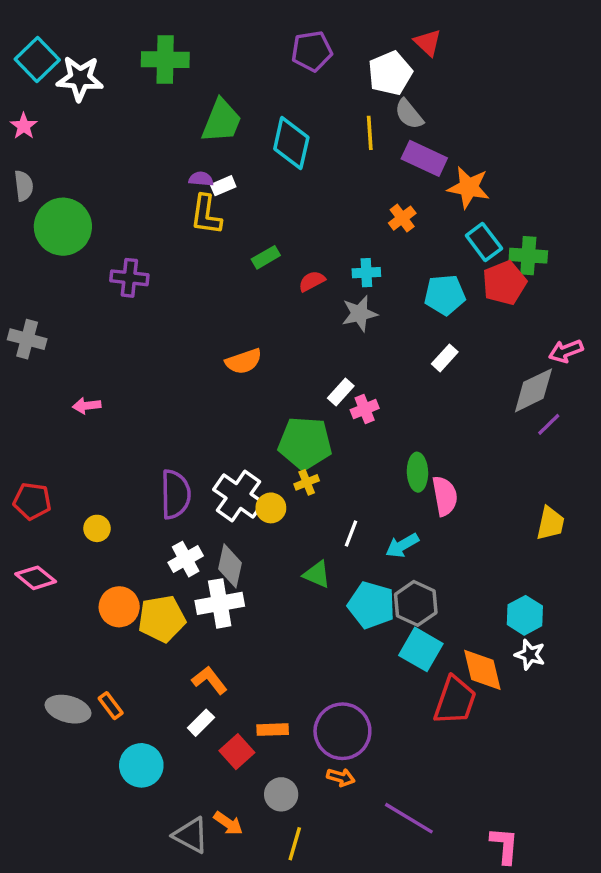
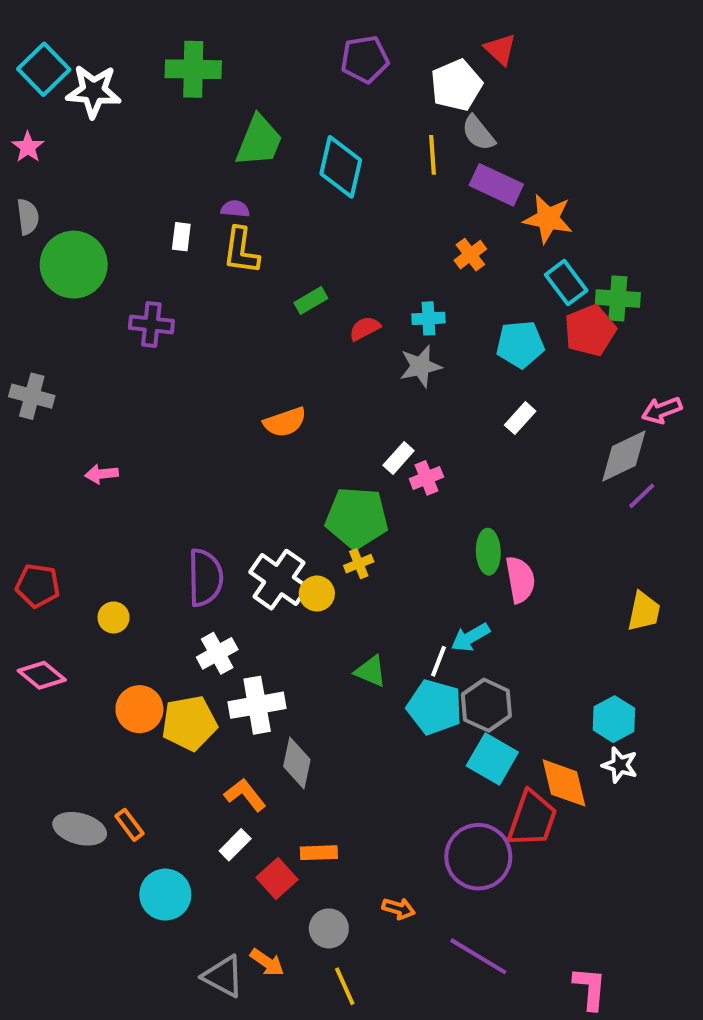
white rectangle: (223, 186) -> (181, 237), moved, turned -60
white line: (351, 534) -> (438, 661), moved
gray diamond: (230, 566) -> (297, 763), moved
purple circle: (342, 731) -> (478, 857), moved
yellow line: (295, 844) -> (345, 986), turned -40

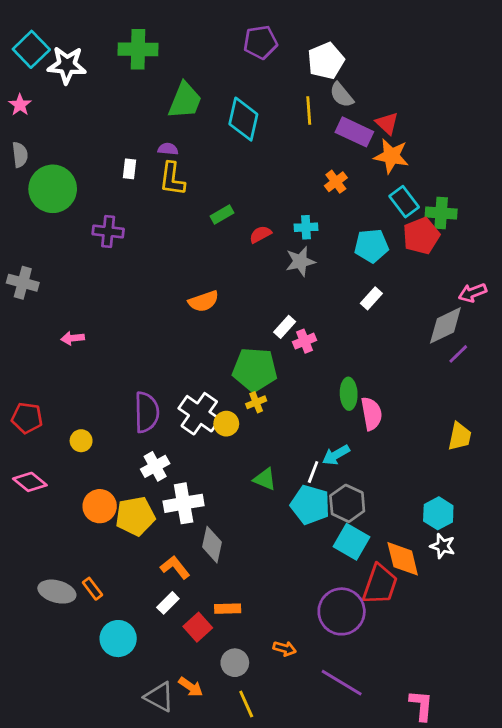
red triangle: (500, 49) -> (387, 123), moved

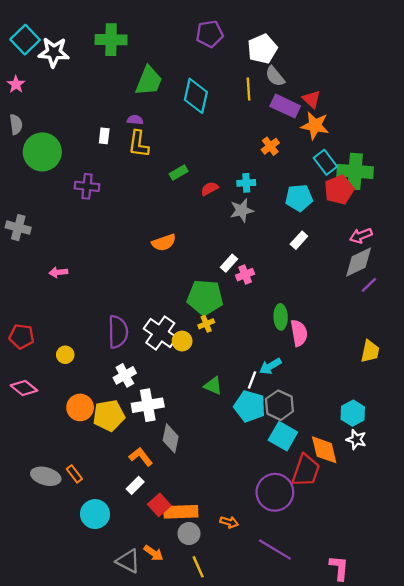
green cross: (441, 213) -> (355, 171), size x1.4
pink arrow: (472, 293) -> (361, 236), moved
orange rectangle: (228, 609) -> (181, 512), moved, size x1.6

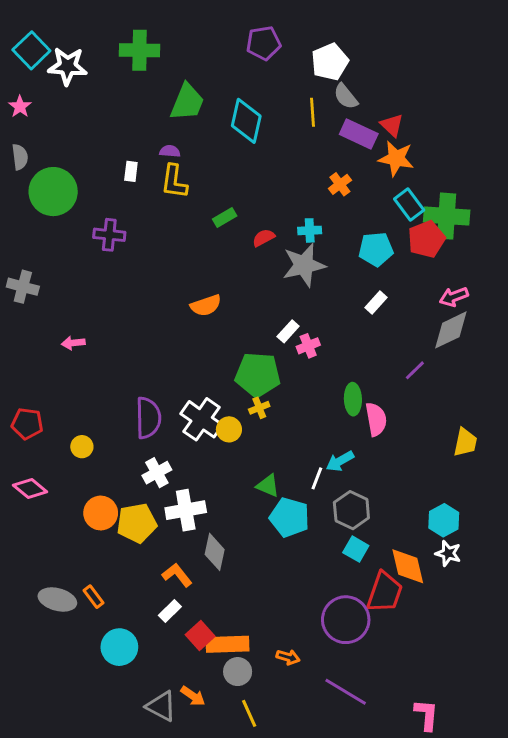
gray star: (242, 210) -> (304, 265), size x1.4
purple line: (369, 285) -> (415, 370), moved
cyan pentagon: (250, 406) -> (289, 517), moved
cyan square: (283, 436) -> (356, 549), size x0.7

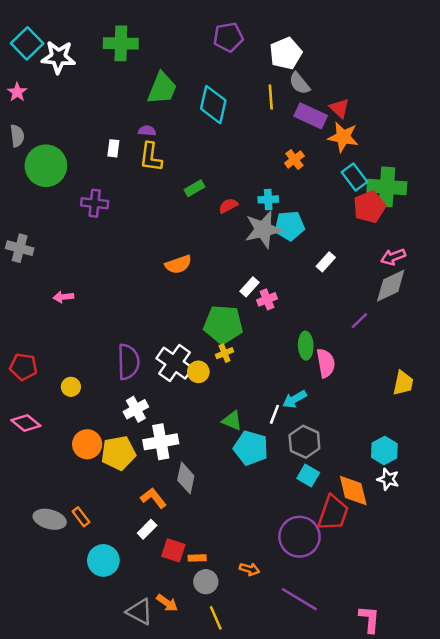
cyan pentagon: (376, 249) -> (289, 226), moved
red square: (200, 636) -> (173, 550), turned -30
orange rectangle: (228, 644) -> (197, 558), size x0.5

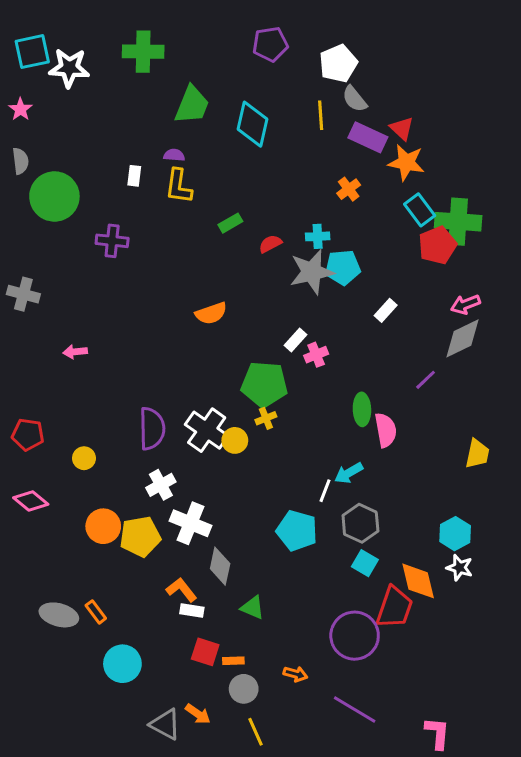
cyan square: (27, 43) -> (32, 52), turned 32
green triangle: (232, 421) -> (253, 608), moved
white cross: (161, 442) -> (190, 523), turned 32
white rectangle: (147, 529) -> (192, 610), moved, turned 54

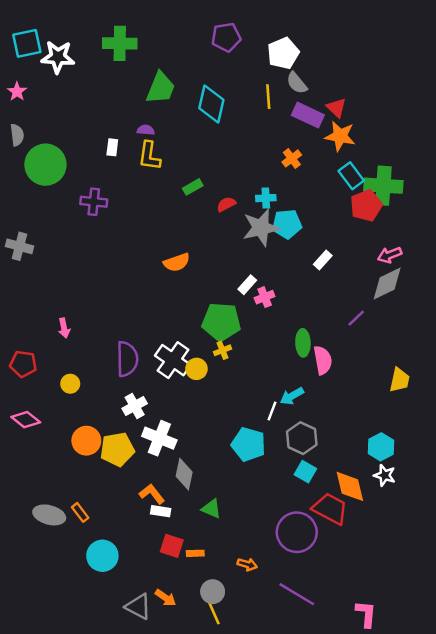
pink arrow: (75, 352) -> (64, 328), moved, turned -96
red trapezoid: (394, 608) -> (330, 509), turned -81
gray circle: (244, 689) -> (213, 592), moved

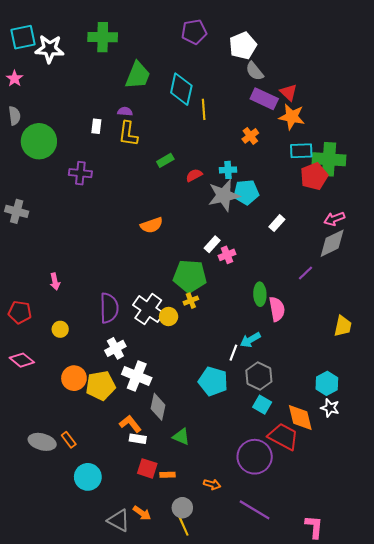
yellow line: (268, 97) -> (204, 109), moved
cyan rectangle: (351, 176) -> (301, 151), turned -55

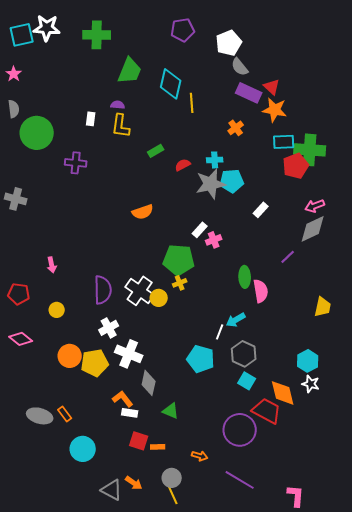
white star: (50, 49) -> (47, 28), moved

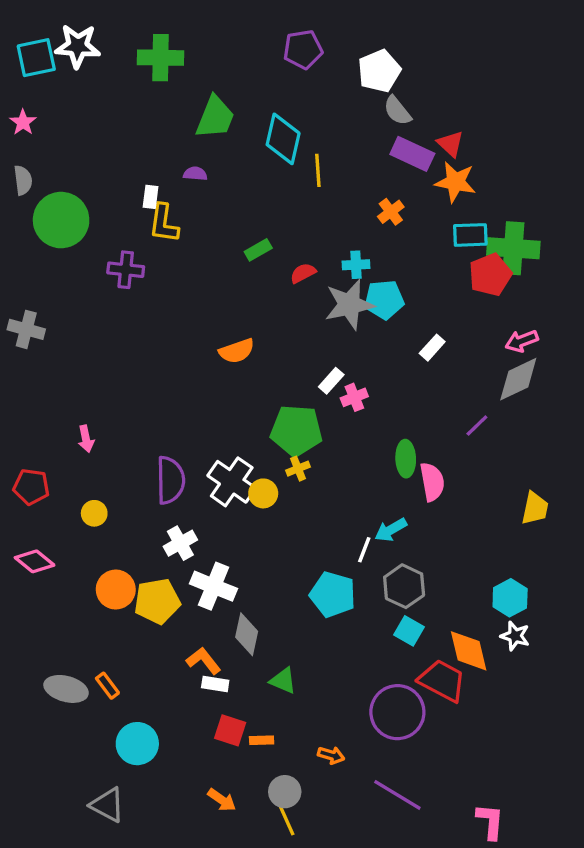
yellow L-shape: (121, 126) -> (164, 223), moved
gray triangle: (112, 490) -> (107, 805), moved

